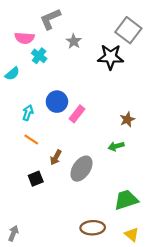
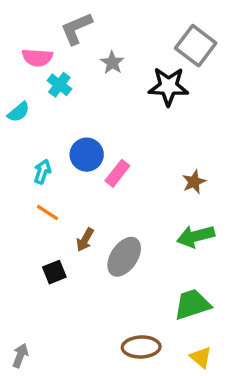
green arrow: (116, 146) -> (196, 236), moved, size x1.5

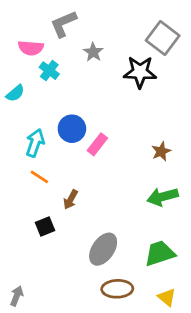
cyan arrow: (42, 172) -> (35, 143), size x1.4
gray ellipse: (124, 257) -> (103, 249), moved

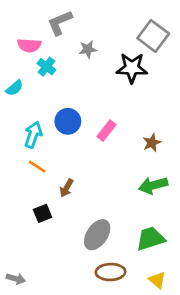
gray star: (93, 52) -> (88, 49), turned 30
pink rectangle: (97, 144) -> (106, 131), moved
gray arrow: (17, 296) -> (16, 279), turned 84

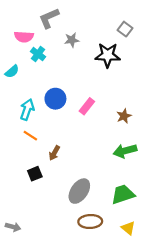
gray square: (153, 36) -> (125, 29), size x0.6

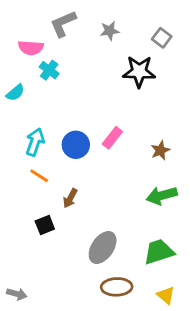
gray star: (72, 40) -> (110, 31), moved
blue circle: (55, 99) -> (76, 145), moved

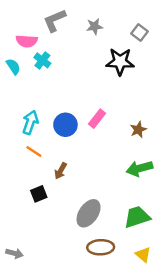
cyan semicircle: (15, 93) -> (13, 67), moved, turned -84

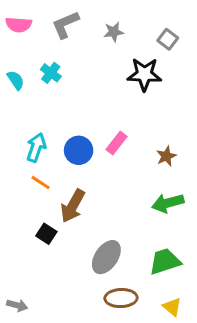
pink semicircle: (27, 41) -> (19, 25), moved
brown arrow: (61, 171) -> (73, 206), size x1.6
black square: (39, 194) -> (46, 234), turned -35

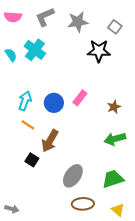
gray star: (114, 32) -> (78, 22), size x1.5
cyan cross: (51, 73) -> (35, 50), size x1.5

